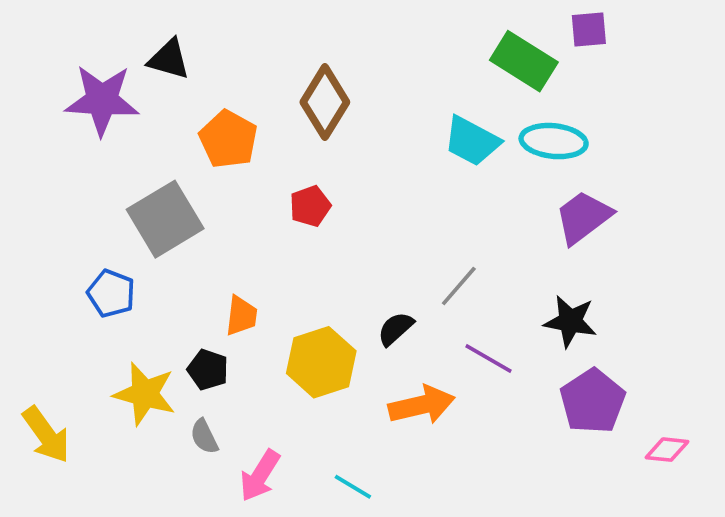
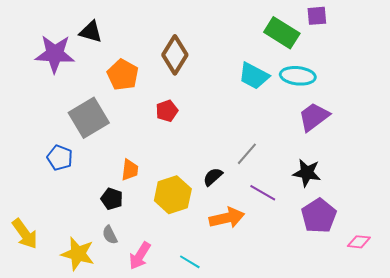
yellow star: (145, 394) -> (78, 254), moved

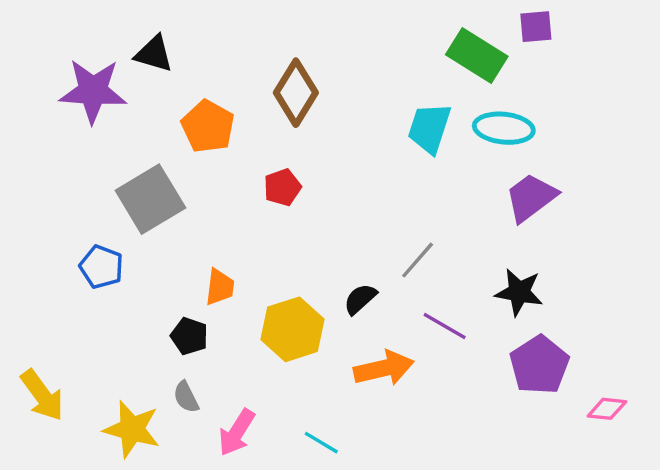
cyan trapezoid: (254, 76) -> (429, 128), turned 80

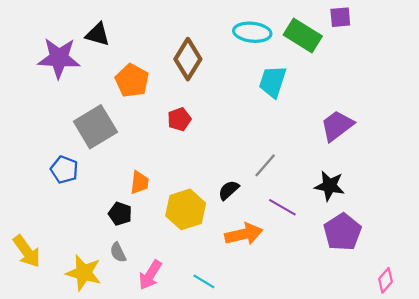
cyan ellipse: (504, 128) -> (252, 32), moved
pink diamond: (607, 409) -> (385, 280), moved, turned -55

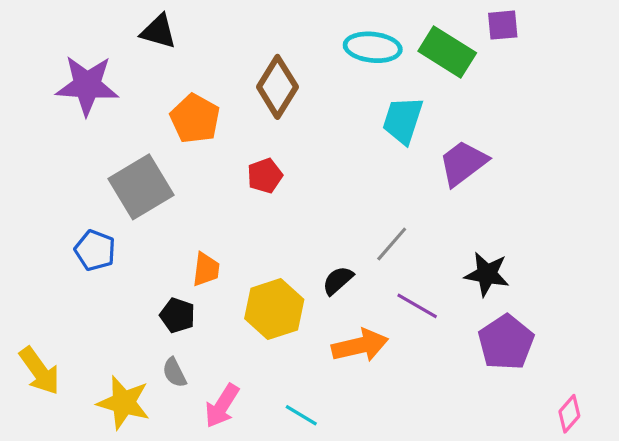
black triangle: (98, 34) -> (158, 31), moved
purple trapezoid: (337, 126) -> (463, 163), moved

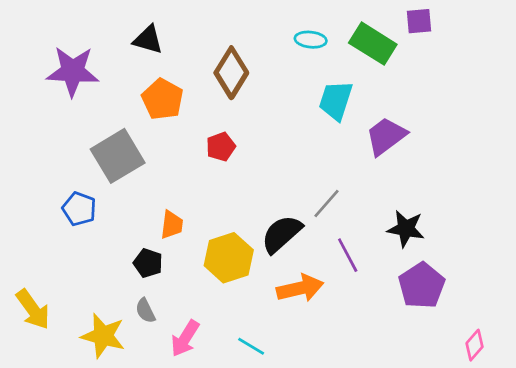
black triangle: (158, 31) -> (148, 40), moved
cyan ellipse: (373, 47) -> (311, 40), size x0.7
black semicircle: (338, 280) -> (282, 234), size x1.6
purple line: (417, 306) -> (348, 255), turned 32

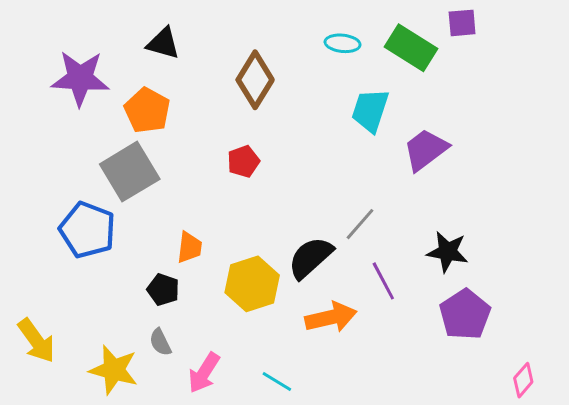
orange pentagon: (163, 99) -> (147, 110), moved
blue pentagon: (79, 209) -> (87, 230), size x1.5

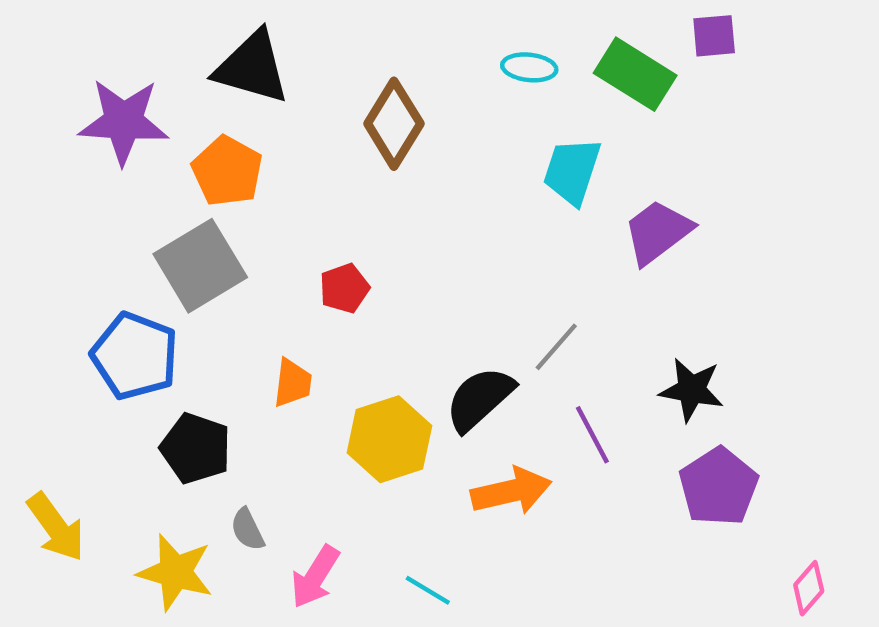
black triangle: (163, 43) -> (252, 67), size x1.5
red pentagon: (243, 161) -> (344, 288), moved
black pentagon: (163, 290) -> (196, 448), moved, size x1.4

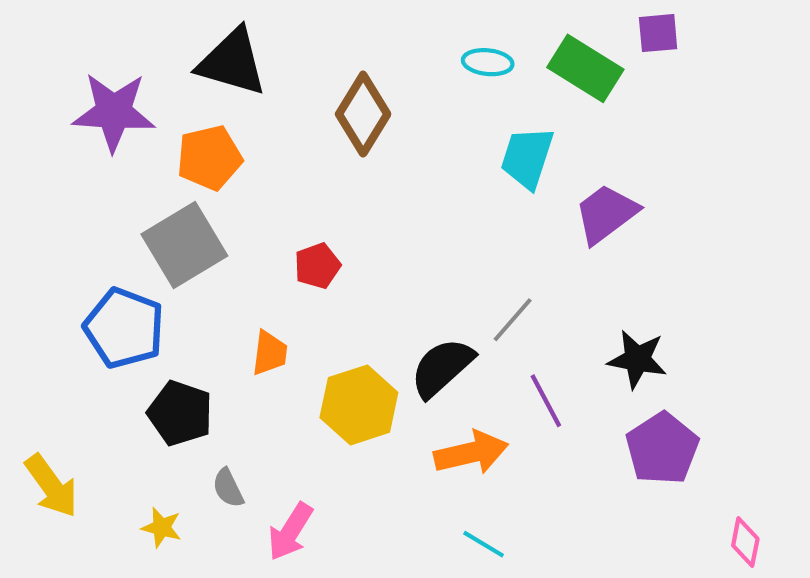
orange pentagon: (227, 171) -> (209, 158), turned 30
yellow star: (175, 572) -> (162, 527), size x0.6
pink diamond: (809, 588) -> (745, 542), turned -30
cyan line: (428, 590) -> (484, 544), moved

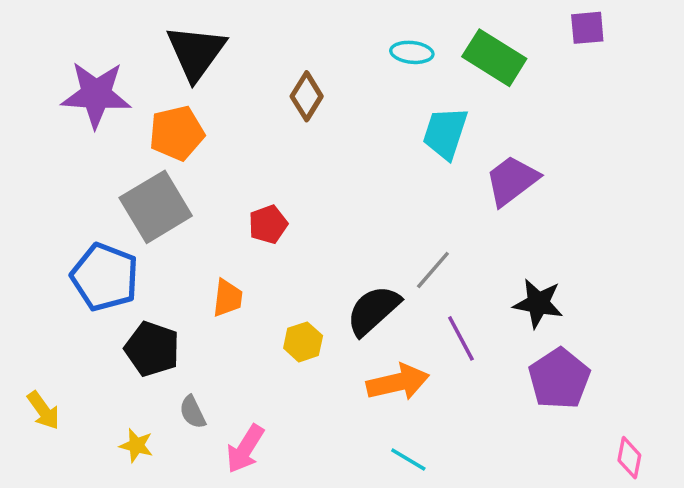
purple square: (658, 33) -> (587, 28), moved
black triangle: (232, 62) -> (196, 52), turned 50
brown diamond: (363, 114) -> (307, 96), size x0.7
yellow hexagon: (359, 405) -> (303, 342), size x0.6
yellow arrow: (51, 486) -> (43, 410), size x0.7

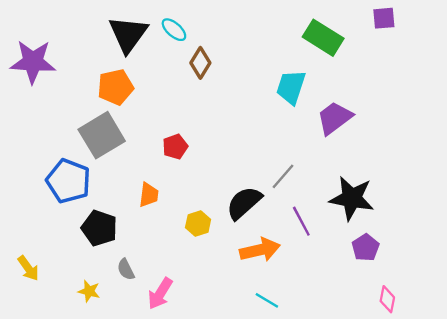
cyan ellipse: (412, 52) -> (174, 30), moved, turned 35
purple star: (96, 95) -> (33, 62), moved
black star: (538, 303) -> (352, 198), size x1.4
purple pentagon: (559, 379) -> (366, 248), size x0.7
pink diamond: (629, 458) -> (387, 299), moved

